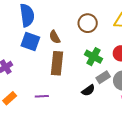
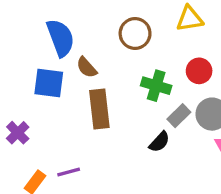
blue semicircle: (27, 15) -> (60, 38), moved
purple line: (42, 96) -> (69, 172), moved

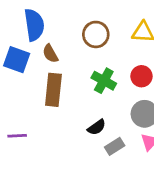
gray rectangle: (179, 116) -> (115, 146), moved

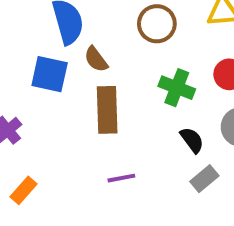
black semicircle: (97, 127) -> (192, 140), moved, turned -84
purple line: (17, 136) -> (121, 178), moved

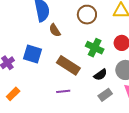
blue square: (50, 74) -> (33, 54), moved
brown rectangle: (107, 110) -> (68, 65), moved, turned -60
black semicircle: (192, 140) -> (100, 75), turned 88

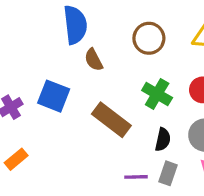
black semicircle: (100, 75) -> (163, 140), turned -48
purple line: (63, 91) -> (136, 177), moved
gray rectangle: (105, 95) -> (168, 173), turned -40

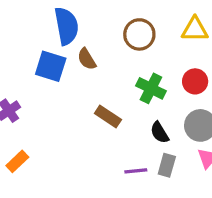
blue square: (54, 96) -> (51, 66), moved
brown rectangle: (111, 120) -> (108, 117), size x0.7
black semicircle: (163, 140) -> (160, 133), turned 140

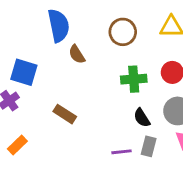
blue square: (51, 66) -> (24, 72), moved
green cross: (151, 88) -> (134, 79), turned -30
brown rectangle: (108, 117) -> (65, 114), moved

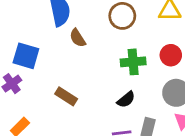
black semicircle: (142, 118) -> (126, 100), moved, turned -96

